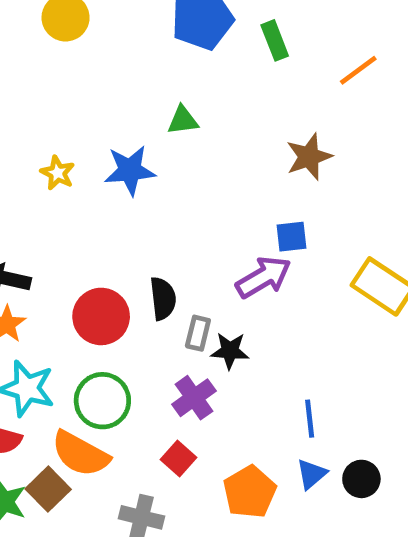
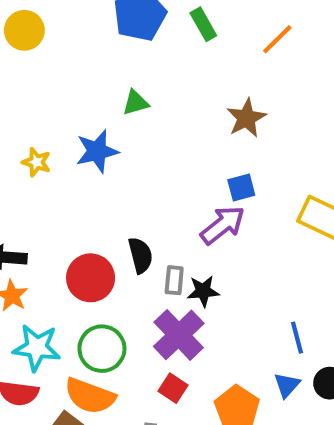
purple cross: (194, 398) -> (179, 335), size x1.4
blue line: (310, 419) -> (297, 338), moved

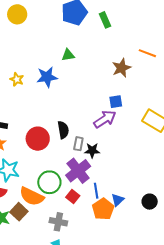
orange line: (277, 39) -> (147, 53), moved, turned 60
blue line: (297, 338) -> (96, 191), moved
green circle: (102, 349) -> (49, 182), moved
blue triangle: (287, 385) -> (118, 200), moved

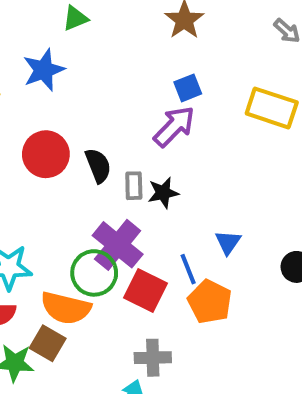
red circle: (38, 139) -> (46, 154), moved
purple cross: (78, 171) -> (118, 245), moved
red square: (73, 196) -> (145, 290), size x1.5
blue triangle: (118, 200) -> (228, 242), moved
gray cross: (58, 222) -> (153, 358), moved

